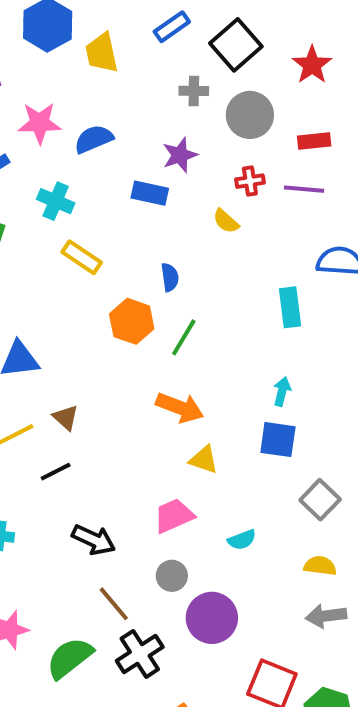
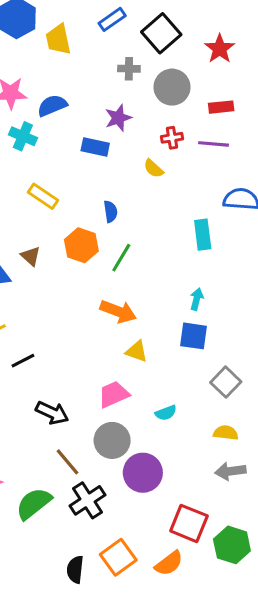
cyan cross: (56, 201) -> (23, 136), moved
brown triangle: (66, 418) -> (31, 256), moved
gray circle: (172, 576) -> (112, 440), size x1.5

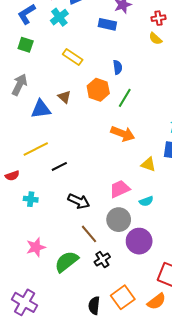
cyan cross: (23, 136) -> (59, 17), turned 30
yellow semicircle: (154, 169) -> (155, 39), moved
yellow triangle: (137, 351) -> (148, 164), moved
cyan semicircle: (166, 413) -> (146, 201), moved
black cross: (87, 500) -> (102, 259), size x0.7

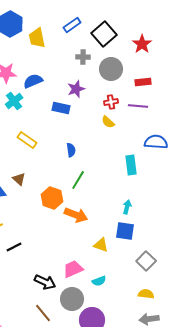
orange hexagon: (98, 90) -> (52, 198), moved
black arrow: (79, 201) -> (45, 282), moved

